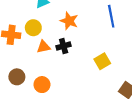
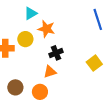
orange star: (69, 21) -> (46, 29), moved
orange triangle: (44, 47) -> (50, 72), moved

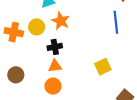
black cross: (56, 53) -> (55, 47), moved
orange circle: (40, 92) -> (53, 86), moved

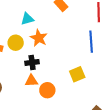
yellow square: (103, 67) -> (77, 74), moved
orange circle: (53, 86) -> (47, 90), moved

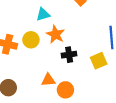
black cross: (32, 62) -> (69, 55), moved
yellow square: (77, 74) -> (99, 61), moved

